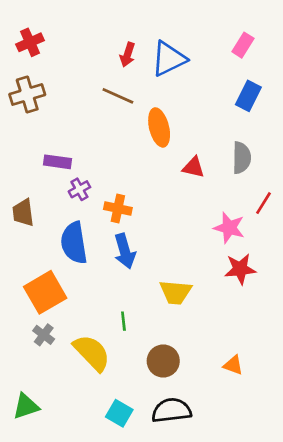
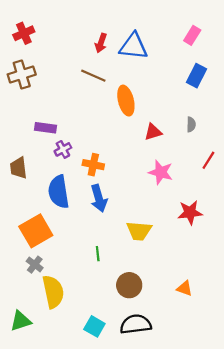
blue triangle: (169, 59) -> (134, 46), turned 32
gray semicircle: (242, 158) -> (191, 124), size x0.6
red triangle: (193, 167) -> (153, 132), turned -30
pink star: (229, 228) -> (161, 172), moved
yellow semicircle: (92, 353) -> (53, 292), moved, turned 32

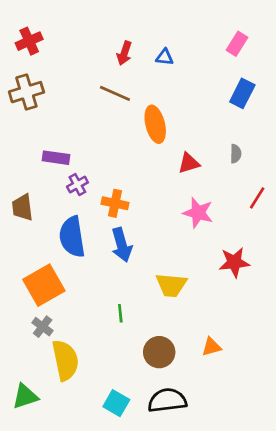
blue triangle: (134, 46) -> (165, 57), size x0.5
orange triangle: (185, 288) -> (211, 347), moved, turned -35

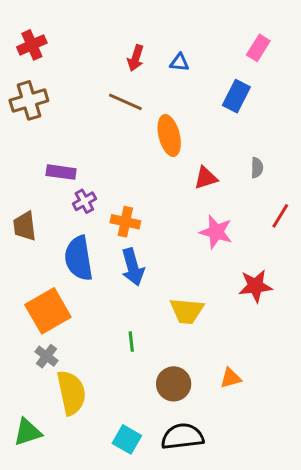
blue rectangle: (242, 93) -> (236, 96), moved

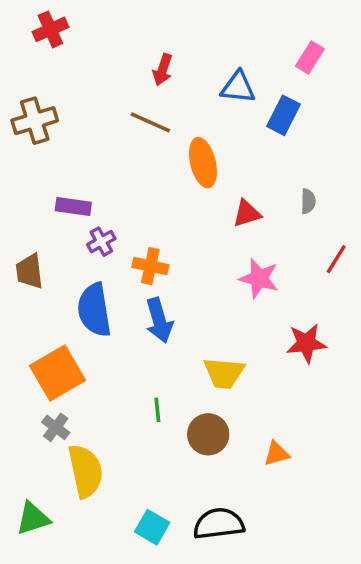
red cross: (32, 45) -> (50, 29), moved
blue triangle: (179, 62) -> (238, 87), moved, size x1.5
brown circle: (174, 384) -> (208, 434), moved

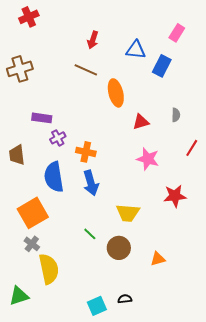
green line: (157, 410) -> (90, 234), turned -40
black semicircle: (219, 524) -> (125, 299), size x0.5
cyan square: (152, 527) -> (97, 306), moved, turned 36

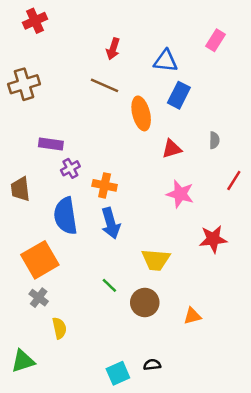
blue rectangle: (162, 66) -> (179, 95), moved
yellow semicircle: (49, 269) -> (59, 328), size x0.6

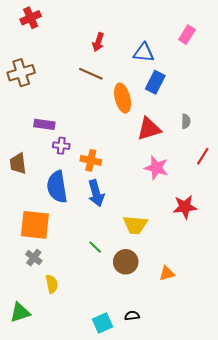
red triangle: (172, 149) -> (149, 129), size x1.4
purple cross: (70, 168) -> (61, 146), turned 35
orange square: (40, 260) -> (35, 225), turned 36

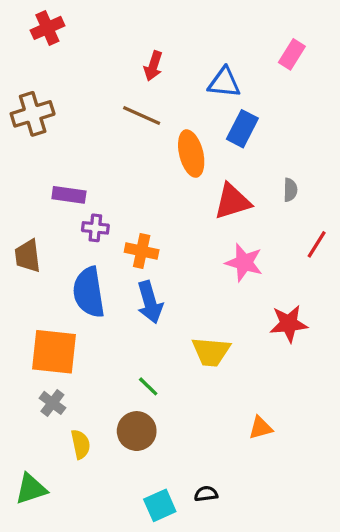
brown circle: (126, 262) -> (137, 431), moved

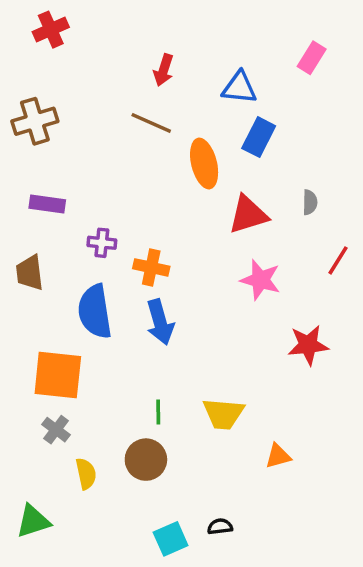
purple rectangle: (69, 195) -> (47, 204), moved
yellow trapezoid: (211, 352) -> (223, 414), moved
green line: (148, 386) -> (158, 412), turned 45

